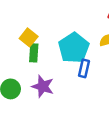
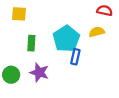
yellow square: (29, 37) -> (19, 14), moved, turned -35

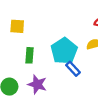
blue rectangle: (75, 57) -> (73, 69), turned -56

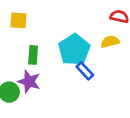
purple star: (37, 84) -> (29, 81), moved

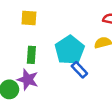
yellow square: (18, 20) -> (29, 18), moved

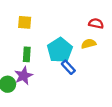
purple star: (28, 80) -> (24, 76), turned 30

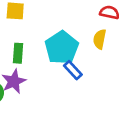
yellow semicircle: (89, 44) -> (100, 39), turned -64

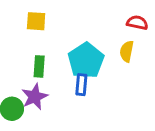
blue rectangle: (73, 70) -> (81, 85), moved, turned 48

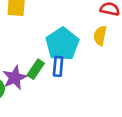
green rectangle: (39, 66) -> (36, 69), moved, turned 30

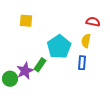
blue rectangle: (58, 66) -> (82, 63), moved

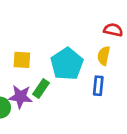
yellow square: (26, 21) -> (22, 60), moved
purple star: (25, 71) -> (20, 97), turned 30

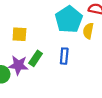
cyan pentagon: (67, 64) -> (69, 19), moved
blue rectangle: (98, 86) -> (64, 56), moved

